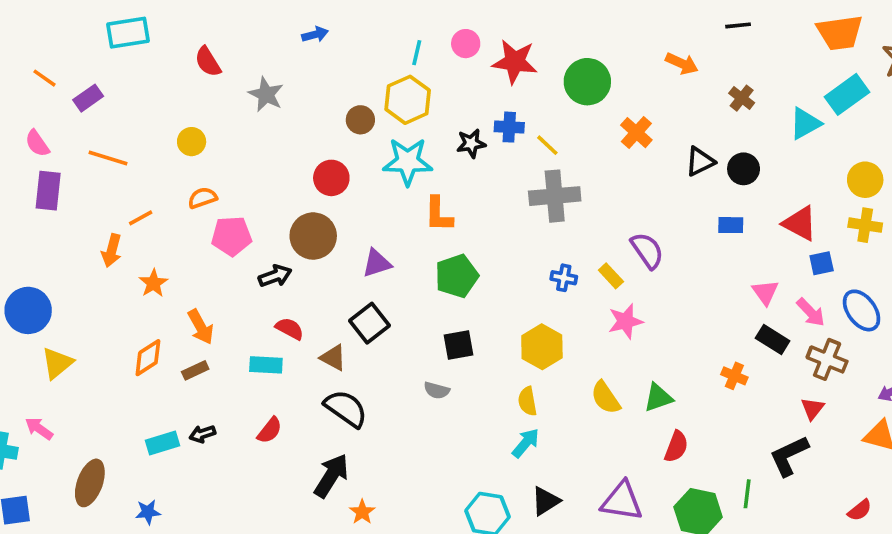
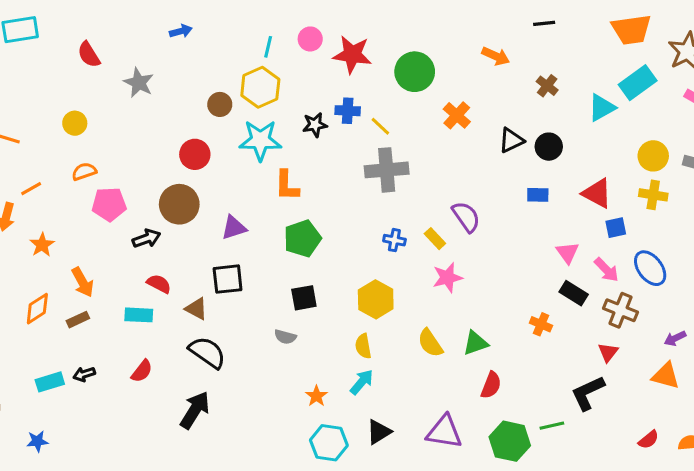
black square: (369, 323) -> (228, 279), turned 32
green line: (747, 494) -> (552, 426), turned 70
orange star: (362, 512) -> (316, 396), moved

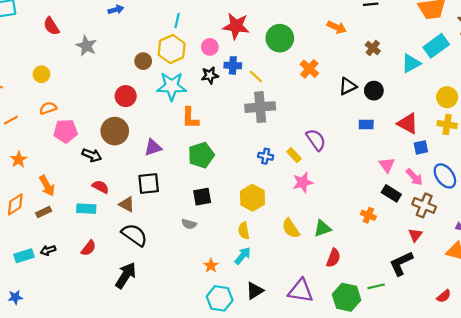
pink circle: (310, 39) -> (210, 47), moved
black arrow: (146, 239) -> (92, 155), turned 42

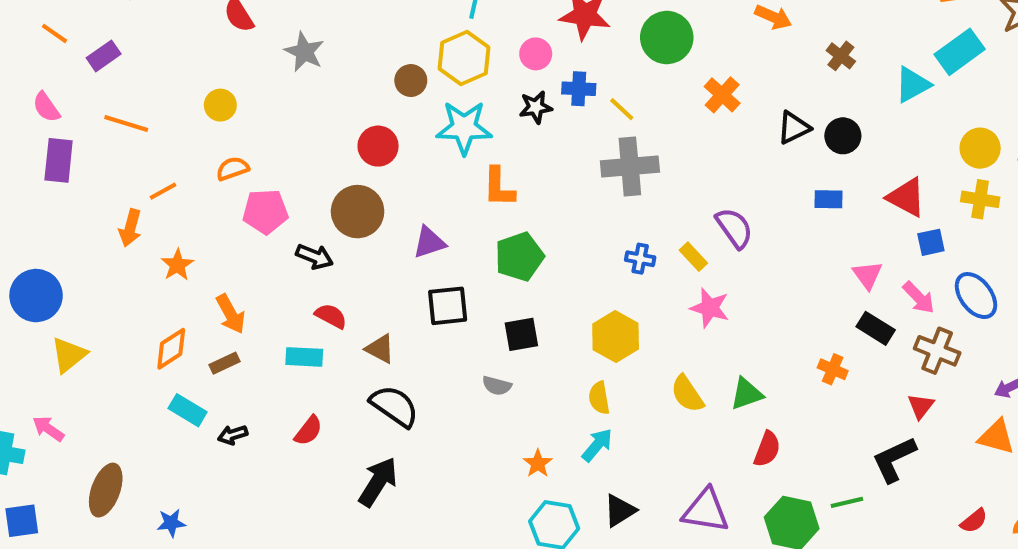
pink star: (303, 182) -> (710, 308), turned 30
black square: (149, 184) -> (448, 306), moved
cyan rectangle: (24, 256) -> (188, 410), moved, turned 48

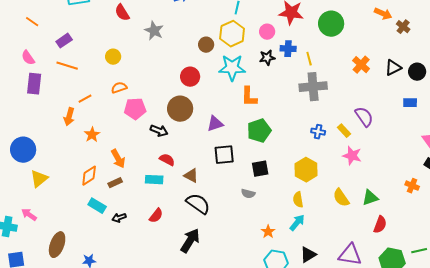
purple rectangle: (104, 56) -> (64, 41), moved
brown cross: (841, 56) -> (403, 27), moved
orange cross: (722, 95) -> (361, 65), moved
yellow line: (622, 109) -> (309, 59), turned 32

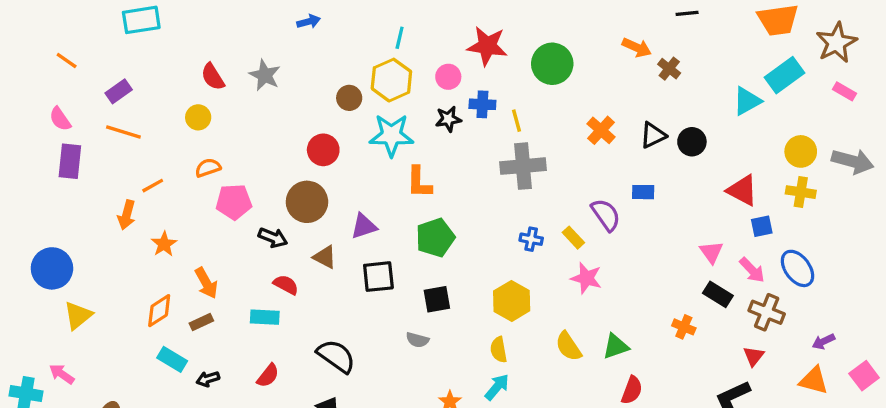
red semicircle: (122, 13) -> (213, 77), moved
blue rectangle: (410, 103) -> (643, 192), moved
brown triangle: (191, 176) -> (325, 257), moved

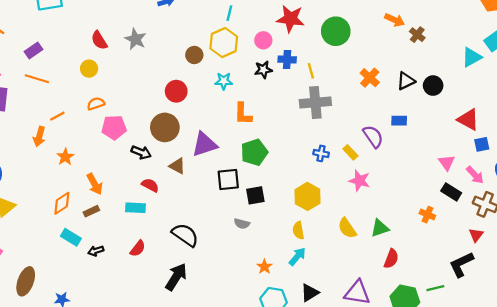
cyan star: (391, 135) -> (224, 81), size x0.6
purple triangle: (364, 226) -> (204, 144), size x1.4
black square: (378, 277) -> (228, 179), moved

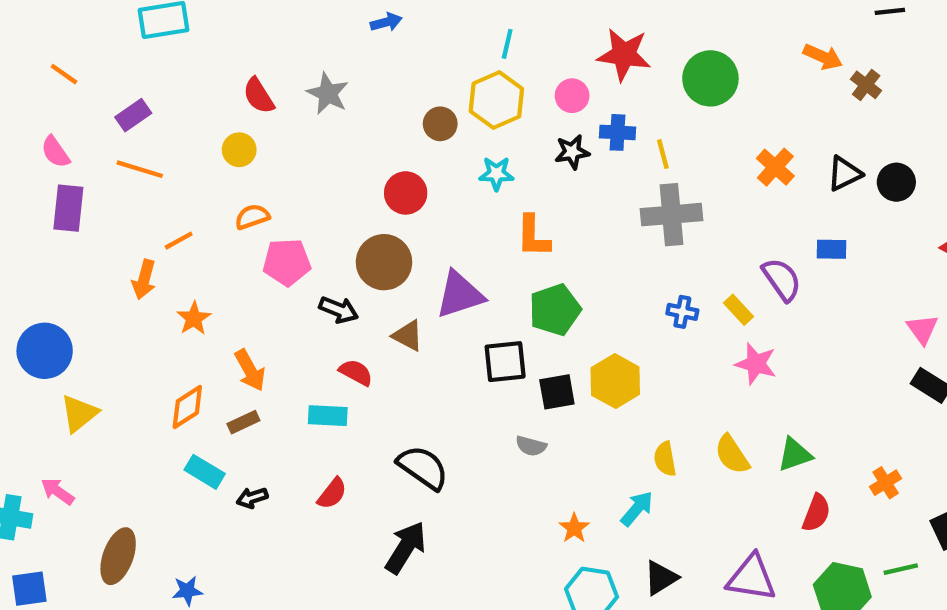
yellow hexagon: (307, 196) -> (615, 381), moved
orange cross: (427, 215) -> (886, 483), moved, turned 35
yellow semicircle: (298, 230) -> (665, 459), moved

